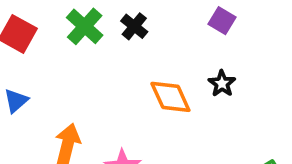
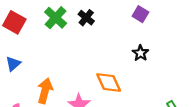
orange diamond: (170, 97) -> (109, 83), moved

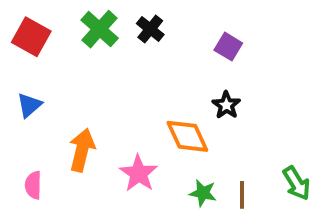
purple square: (140, 14) -> (228, 47), moved
black star: (140, 53) -> (226, 105), moved

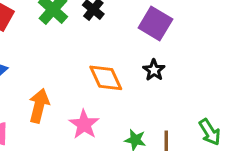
purple square: (228, 47) -> (155, 24), size x1.5
orange diamond: (187, 136) -> (106, 78), moved

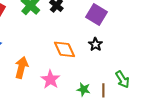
green arrow: (210, 132) -> (122, 79), moved

